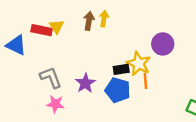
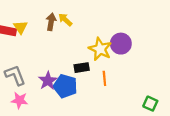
yellow arrow: (104, 19) -> (65, 20), turned -56
yellow star: (139, 64) -> (100, 49), moved
blue pentagon: (118, 90) -> (65, 86), moved

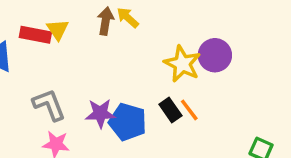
black rectangle: (82, 68) -> (170, 110), moved, turned 64
orange line: (104, 78) -> (189, 110), turned -32
purple star: (48, 81) -> (100, 113), turned 30

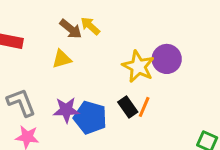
brown arrow: (105, 21) -> (71, 29), turned 120
yellow triangle: (58, 30) -> (62, 59), moved, turned 48
orange line: (189, 110) -> (144, 107), turned 60

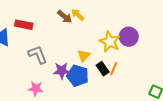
yellow triangle: (62, 59) -> (84, 56), moved, turned -32
gray L-shape: (21, 102) -> (38, 55), moved

